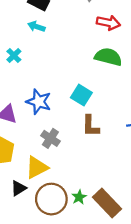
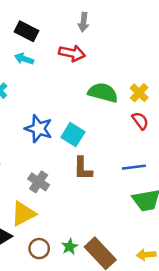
red arrow: (108, 23) -> (72, 53), moved
blue star: (39, 102) -> (39, 129), moved
brown circle: (51, 199) -> (39, 249), size x0.6

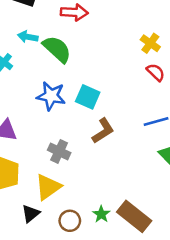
cyan arrow: (24, 59) -> (28, 37), moved
green semicircle: (103, 93) -> (57, 49), moved, turned 36
brown L-shape: (83, 169) -> (103, 131), turned -115

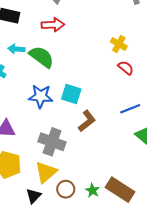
gray cross: (59, 151) -> (52, 142), size x1.4
brown circle: (70, 221) -> (66, 189), moved

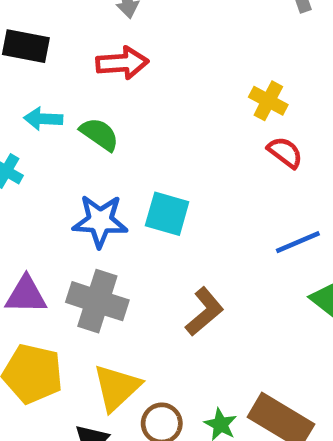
green semicircle: (42, 57) -> (99, 134), size x0.7
brown L-shape: (87, 121) -> (204, 312), moved
gray cross: (52, 142) -> (97, 301), moved

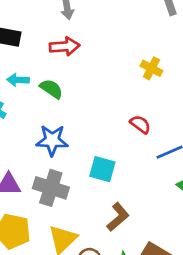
red semicircle: (285, 152) -> (140, 124), moved
cyan square: (167, 214) -> (102, 169), moved
brown L-shape: (204, 312) -> (118, 217), moved

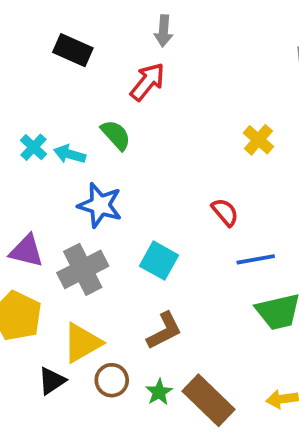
red arrow: (65, 46) -> (148, 82), turned -60
cyan arrow: (18, 80) -> (70, 154), moved
gray cross: (51, 188) -> (83, 269), turned 32

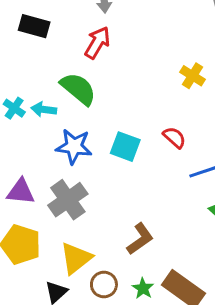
green semicircle: (116, 135) -> (78, 89), size x1.4
cyan square: (159, 261) -> (125, 147), moved

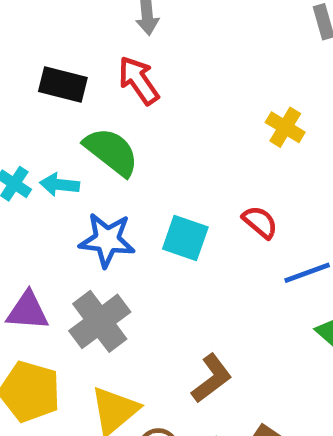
black rectangle: (34, 26) -> (63, 85), moved
red arrow: (97, 43) -> (139, 80), turned -64

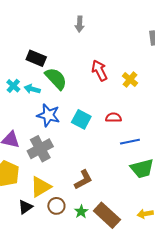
red arrow: (139, 80) -> (100, 70), moved
black rectangle: (63, 85) -> (36, 58), moved
red semicircle: (260, 222) -> (113, 118), turned -49

